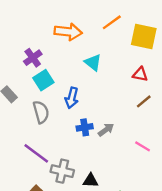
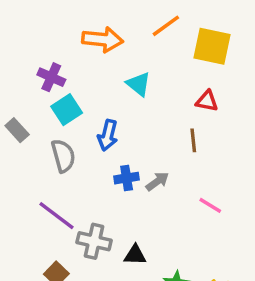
purple cross: (33, 58) -> (51, 77), turned -30
brown line: (144, 101) -> (193, 140), moved, turned -56

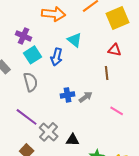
yellow square: (212, 46) -> (118, 18), turned -35
blue arrow: (108, 135) -> (57, 57), moved
gray cross: (94, 241) -> (49, 132), turned 30

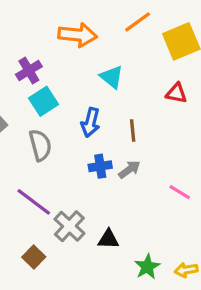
purple cross: (24, 36) -> (29, 71), turned 35
blue arrow: (57, 57) -> (90, 122), moved
brown line: (107, 73) -> (133, 131), moved

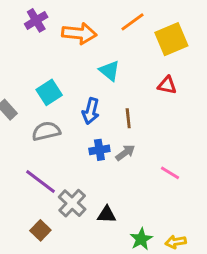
purple cross: (29, 71) -> (36, 20), moved
gray semicircle: (40, 145) -> (46, 131), turned -88

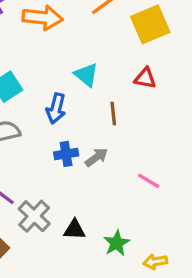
cyan triangle: (109, 71) -> (86, 75), moved
brown line: (128, 118) -> (113, 114), moved
green star: (141, 239) -> (117, 243), moved

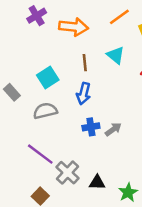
cyan triangle: (86, 75) -> (116, 55), moved
brown line: (113, 114) -> (85, 63), moved

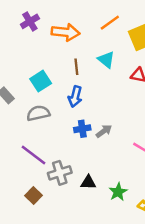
gray cross: (67, 173) -> (60, 173), turned 30

